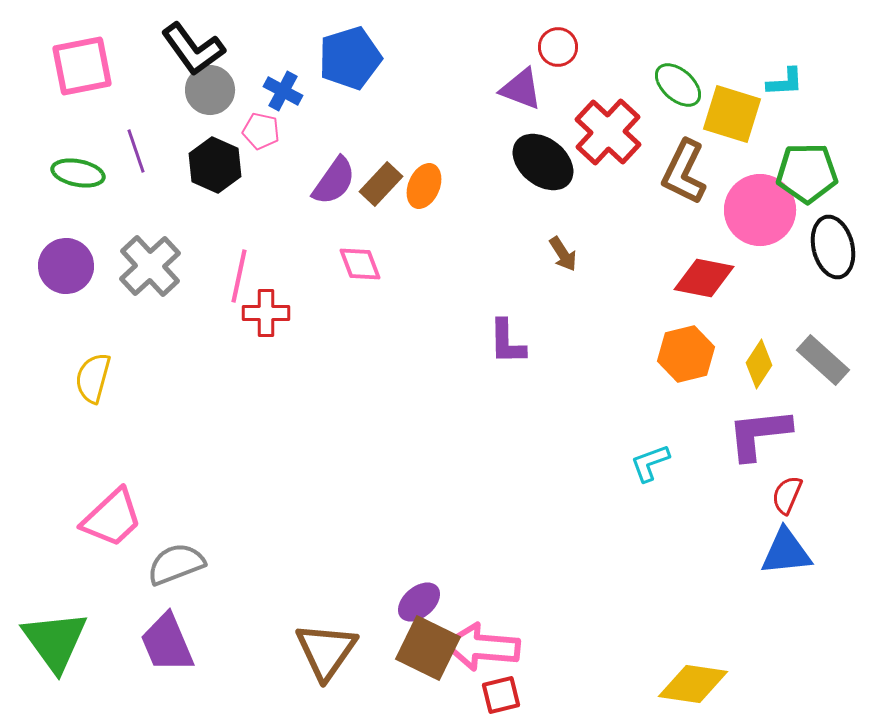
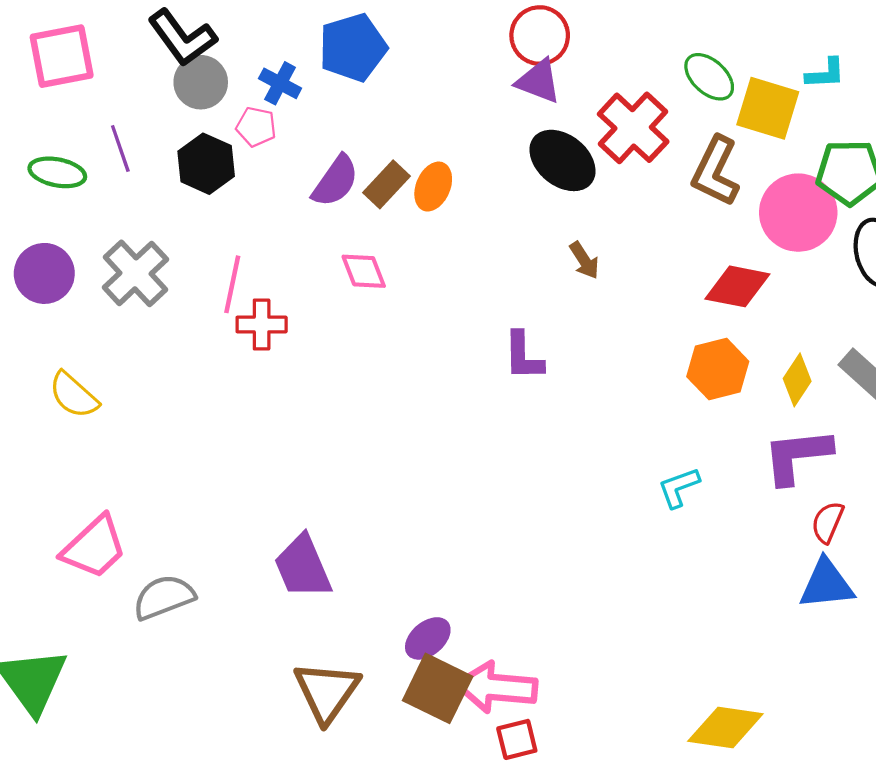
red circle: (558, 47) -> (540, 36), moved, size x1.4
yellow semicircle: (93, 378) -> (74, 395), turned -63
purple trapezoid: (167, 643) -> (303, 567), moved

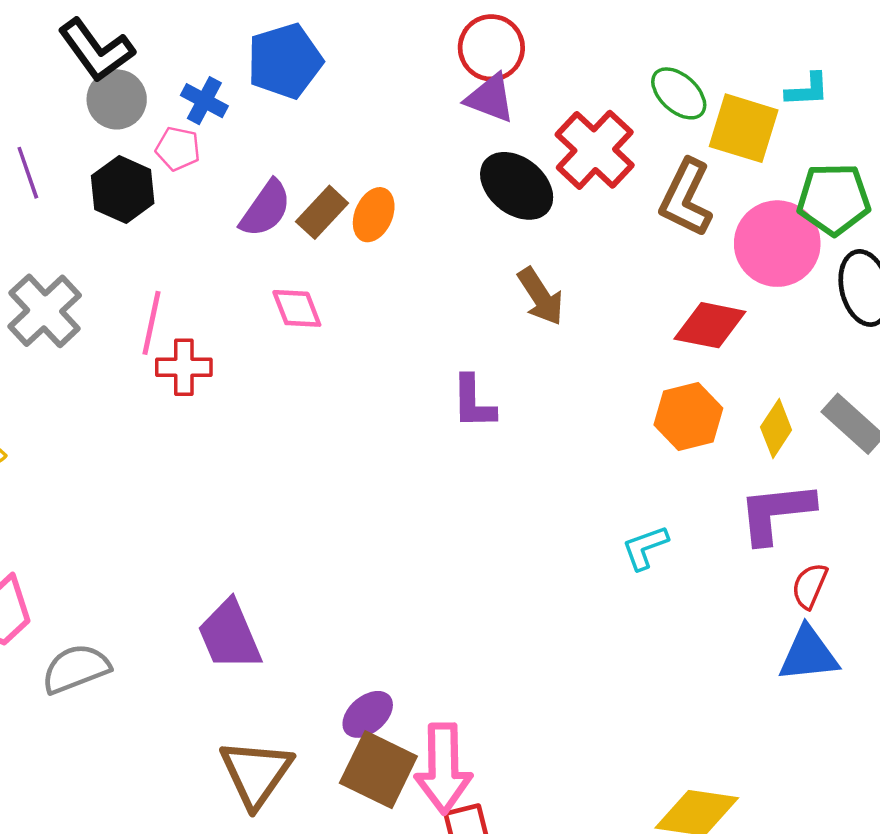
brown arrow: (584, 260) -> (541, 296), size x1.4
pink arrow: (496, 687) -> (443, 768), turned -96

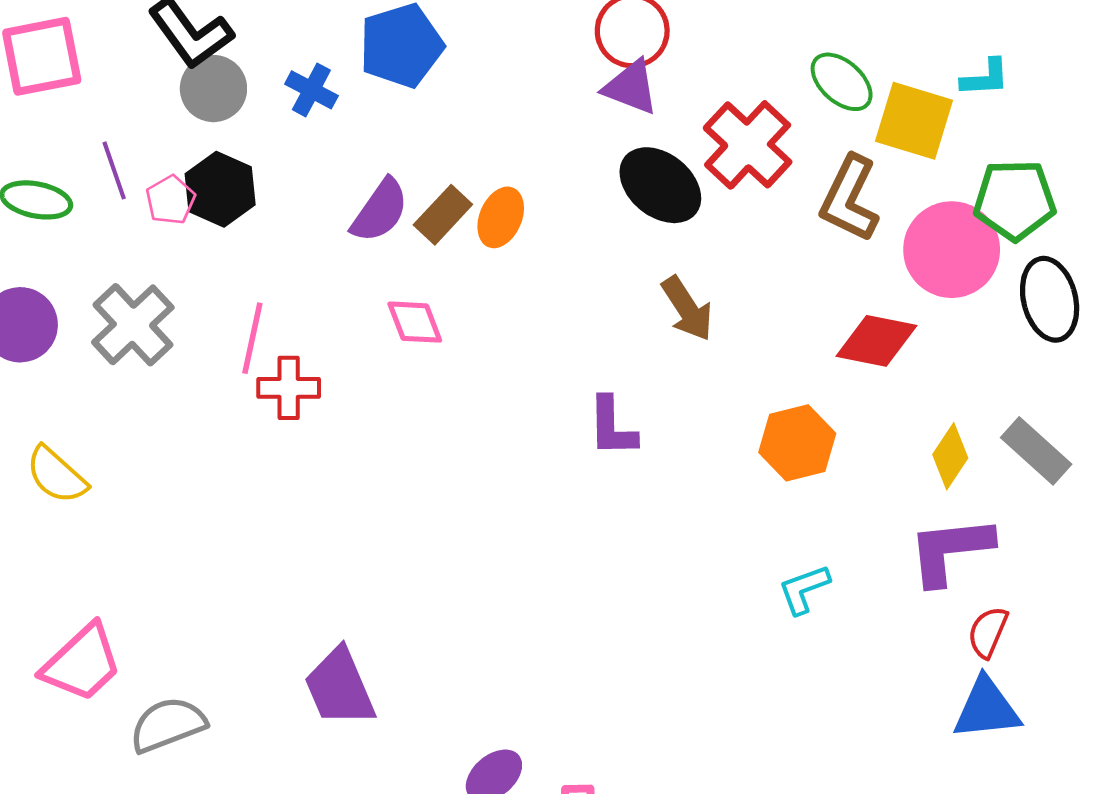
pink pentagon: (178, 149) -> (170, 200), moved, turned 30
orange hexagon: (688, 417) -> (797, 443), moved

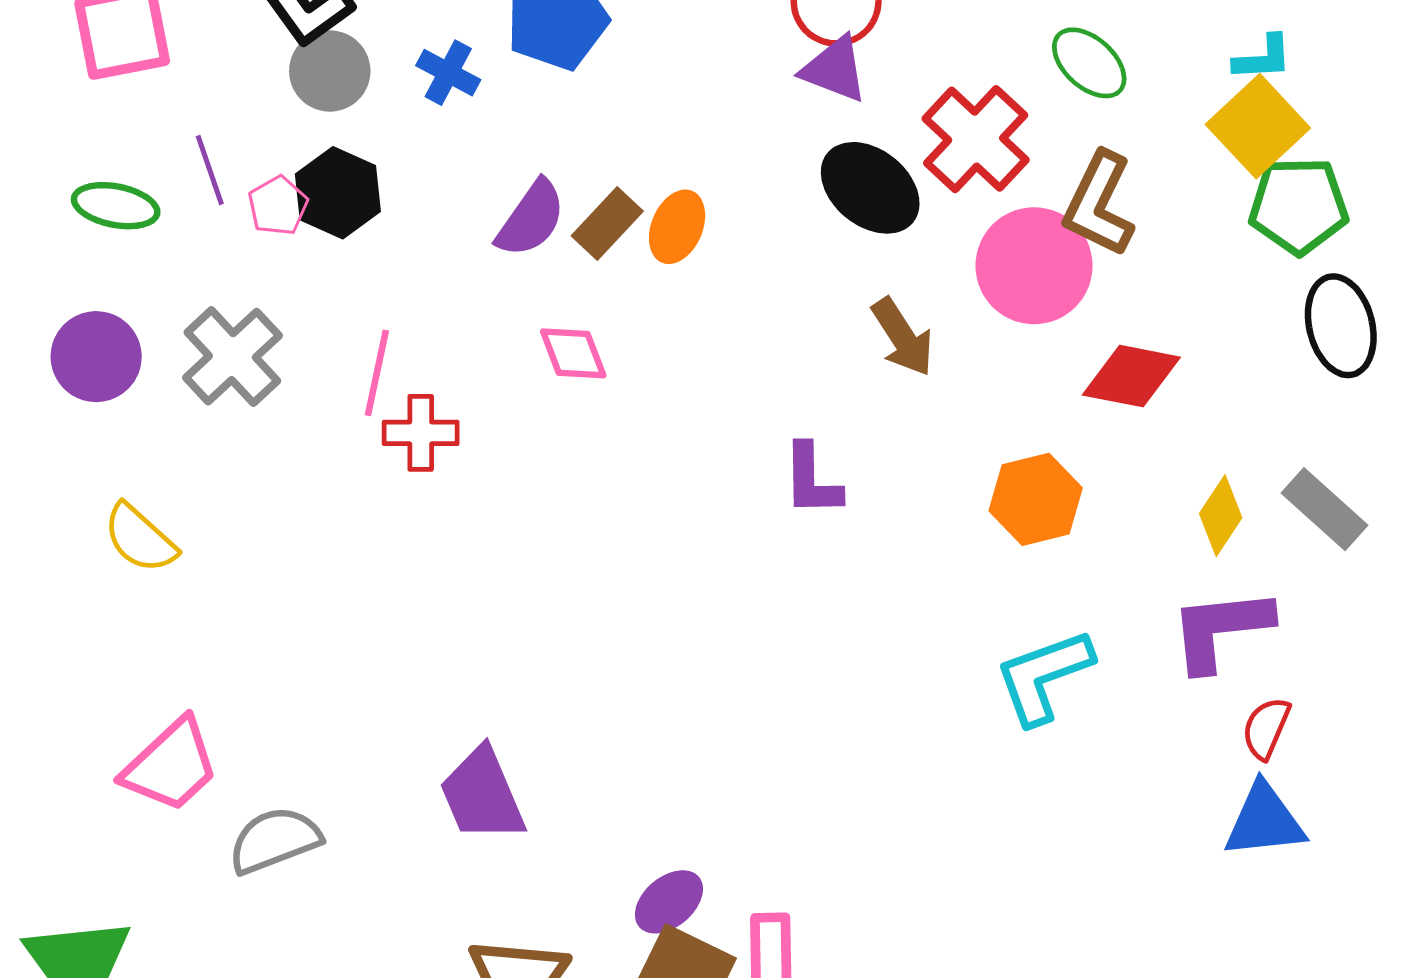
yellow square: (914, 121) -> (1258, 126), moved, turned 30
pink circle: (952, 250) -> (1034, 266), moved
cyan L-shape: (804, 589) -> (1044, 676), size x1.6

